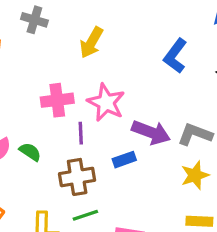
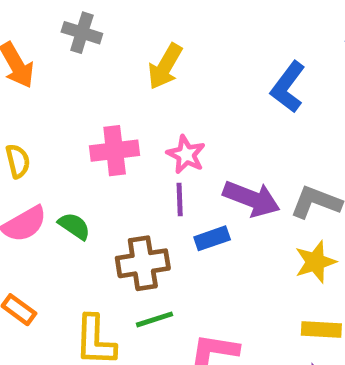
pink star: (106, 103) -> (186, 155), size x0.7
purple line: (81, 133) -> (180, 199), moved

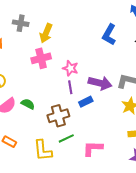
yellow arrow: (165, 66) -> (46, 33), moved
pink cross: (115, 151) -> (41, 58), moved

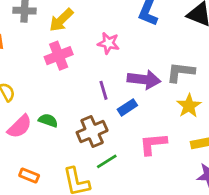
yellow arrow: (46, 33) -> (61, 20), turned 30
pink star: (70, 68) -> (108, 43), moved
pink L-shape: (93, 148) -> (153, 144), moved

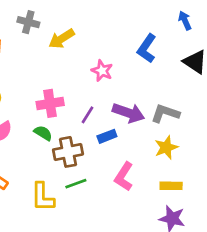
pink cross: (59, 56) -> (50, 103), moved
purple line: (104, 90) -> (88, 115), turned 36
green semicircle: (48, 120) -> (43, 133), moved
pink L-shape: (153, 144) -> (124, 177), turned -64

